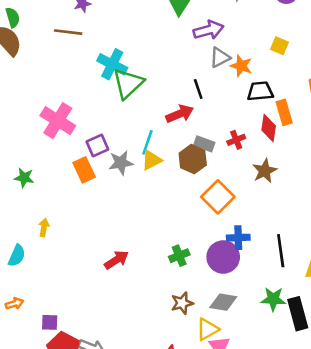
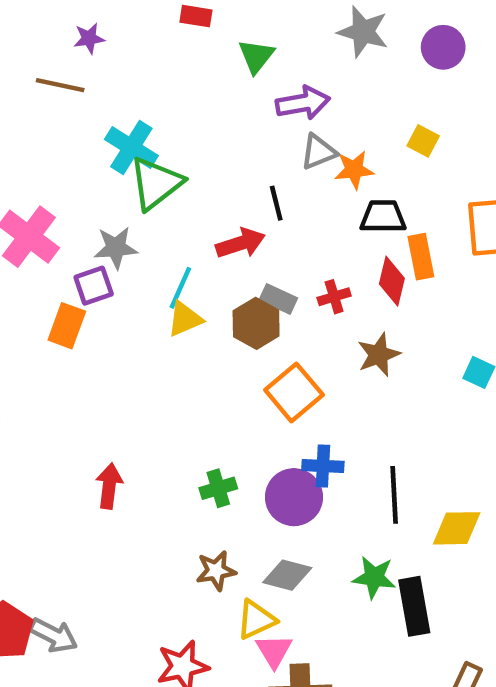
orange star: (241, 66) -> (354, 170), turned -30
gray star: (121, 163) -> (116, 248), moved
orange rectangle: (84, 170) -> (67, 326), turned 40
red arrow: (116, 260) -> (109, 486), turned -55

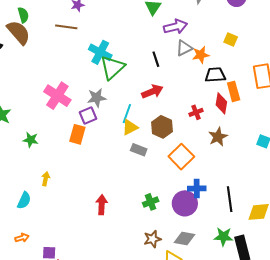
black line: (276, 203) -> (156, 59), moved
gray rectangle: (278, 299) -> (139, 150), moved

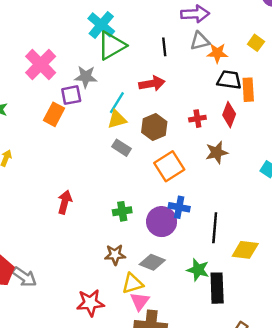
orange rectangle: (234, 91) -> (248, 90), moved

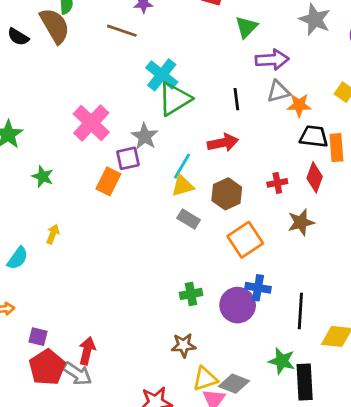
gray star: (86, 77) -> (145, 136), turned 30
red arrow: (65, 202) -> (87, 351), moved
gray diamond: (152, 262) -> (234, 384), moved

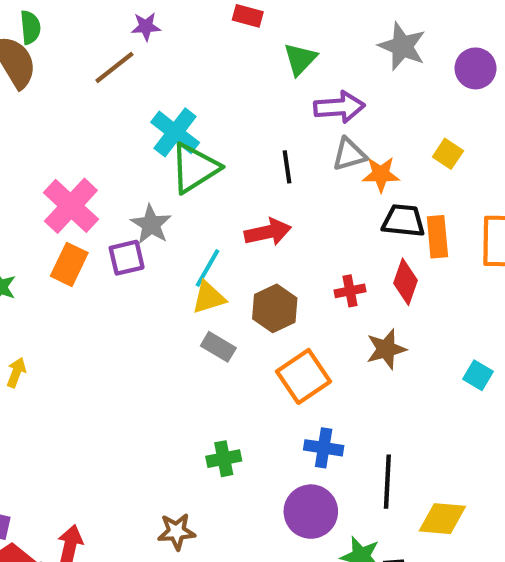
brown line: (122, 31) -> (114, 67), turned -56
orange rectangle: (108, 181) -> (69, 264), moved
purple circle: (238, 305) -> (311, 512), moved
brown star: (184, 345) -> (176, 532), moved

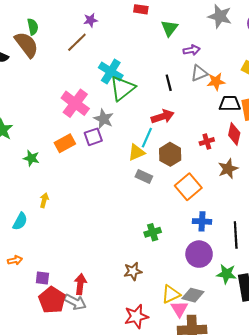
purple arrow: (339, 107) -> (192, 50), size x0.7
pink cross: (71, 206) -> (75, 103), moved
orange rectangle: (69, 264) -> (65, 143), turned 42
cyan line: (207, 268) -> (147, 138), moved

